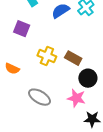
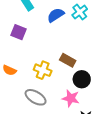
yellow cross: (47, 56) -> (43, 70), moved

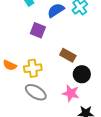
purple square: (18, 32) -> (38, 30), moved
yellow cross: (43, 70) -> (33, 68), moved, turned -30

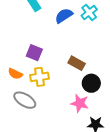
purple square: (38, 30) -> (34, 53), moved
gray ellipse: (36, 92) -> (25, 100), moved

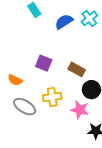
purple square: (34, 53) -> (44, 63), moved
yellow cross: (40, 77) -> (52, 97), moved

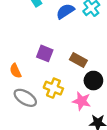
orange semicircle: (15, 80) -> (16, 71), turned 40
yellow cross: (52, 97) -> (53, 88), turned 30

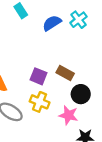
purple square: (45, 53) -> (38, 76), moved

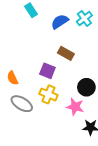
brown rectangle: (65, 73) -> (66, 53), moved

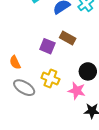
purple square: (47, 71) -> (47, 46), moved

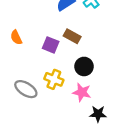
orange semicircle: (15, 62) -> (16, 37), moved
black circle: (88, 71) -> (84, 66), moved

